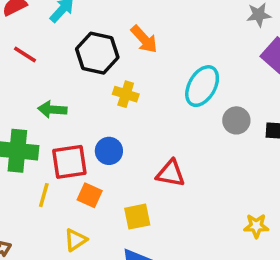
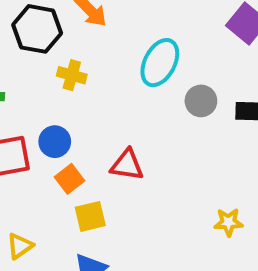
orange square: (90, 195) -> (69, 179), moved, turned 30

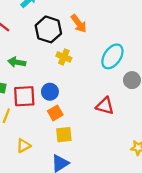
red triangle: (127, 165) -> (105, 106), moved

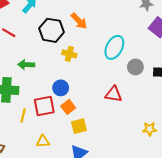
red square: (24, 96) -> (44, 106), moved
yellow triangle: (24, 146) -> (43, 141), turned 32

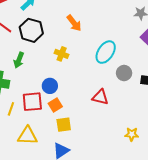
black hexagon: (51, 30) -> (31, 30), moved
green arrow: (26, 65) -> (19, 60), turned -77
yellow triangle: (43, 141) -> (27, 136), size x1.5

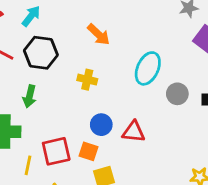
blue circle: (50, 86) -> (101, 125), moved
red triangle: (100, 97) -> (134, 132), moved
orange square: (55, 105) -> (89, 151), turned -32

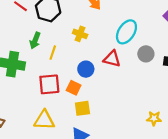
red triangle: (134, 132) -> (112, 59), moved
yellow line: (28, 165) -> (53, 53), moved

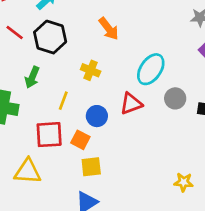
yellow line: (53, 53) -> (63, 101), moved
red triangle: (112, 59) -> (131, 104), turned -36
yellow triangle: (44, 120) -> (28, 171), moved

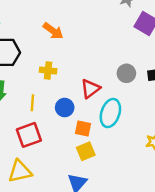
cyan ellipse: (151, 69) -> (110, 113), moved
orange square: (80, 140) -> (83, 128), moved
yellow square: (91, 167) -> (86, 151), moved

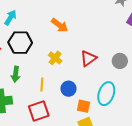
yellow cross: (48, 70) -> (55, 58), turned 32
red triangle: (90, 89) -> (88, 58), moved

